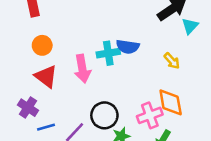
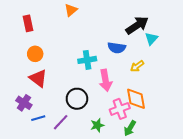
blue semicircle: (128, 47) -> (117, 48), moved
yellow arrow: (172, 61) -> (137, 66), turned 96
pink arrow: (82, 69) -> (105, 80), moved
black circle: (104, 115) -> (77, 99), moved

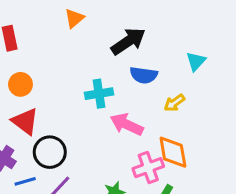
black arrow: (137, 25) -> (128, 41), moved
pink arrow: (105, 80) -> (127, 124), turned 125
black circle: (77, 99) -> (50, 152), moved

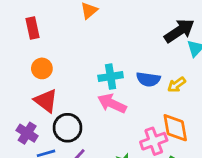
black arrow: (128, 41) -> (179, 31), moved
blue semicircle: (144, 75) -> (148, 79), moved
pink arrow: (127, 124) -> (112, 103), moved

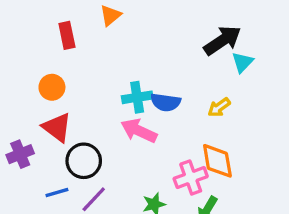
red rectangle: (32, 28) -> (67, 35), moved
blue semicircle: (148, 79) -> (166, 102), moved
purple cross: (27, 133) -> (20, 154), moved, turned 35

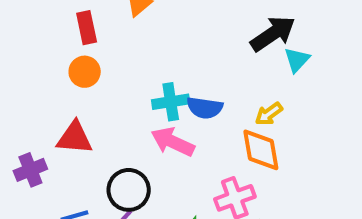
orange circle: (52, 87) -> (85, 72), moved
red triangle: (57, 127) -> (75, 138), turned -32
black circle: (84, 161) -> (129, 190), moved
orange diamond: (217, 161) -> (261, 150), moved

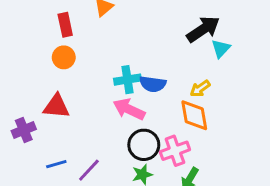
black circle: (129, 190) -> (144, 145), moved

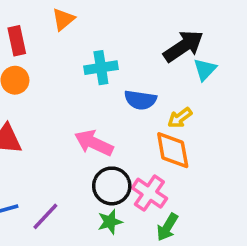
cyan cross: (127, 80) -> (101, 68), moved
blue semicircle: (153, 84) -> (140, 100), moved
pink cross: (175, 151) -> (149, 193), turned -36

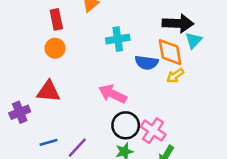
black arrow: (183, 46) -> (178, 23), turned 36
orange diamond: (173, 150) -> (170, 52), moved

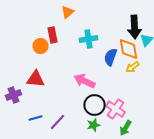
red rectangle: (56, 19) -> (52, 35), moved
black arrow: (178, 23) -> (134, 27), turned 85
blue semicircle: (147, 63) -> (110, 57), turned 102

